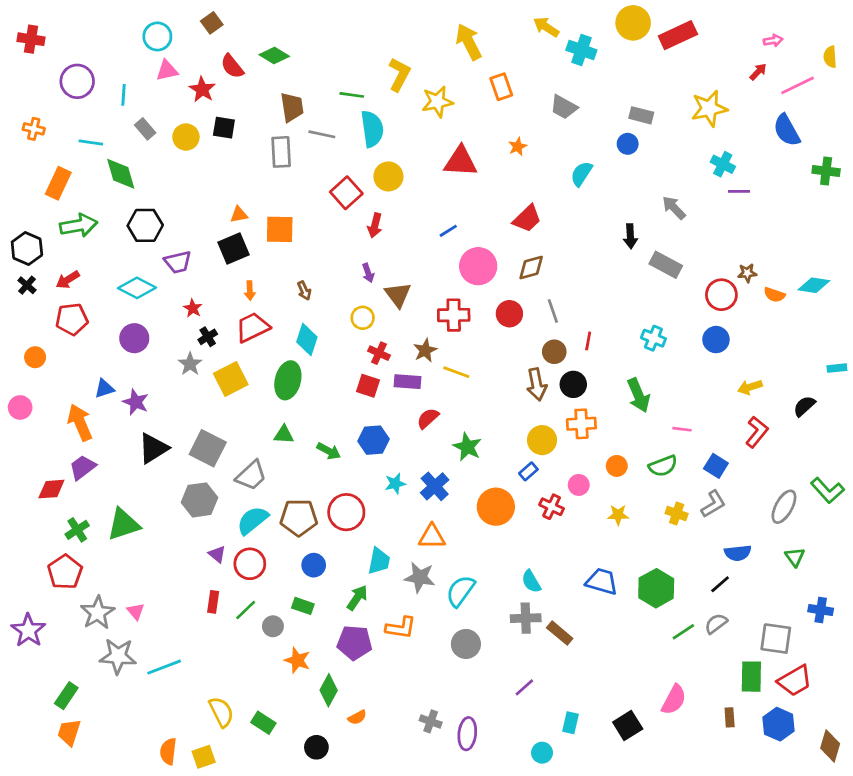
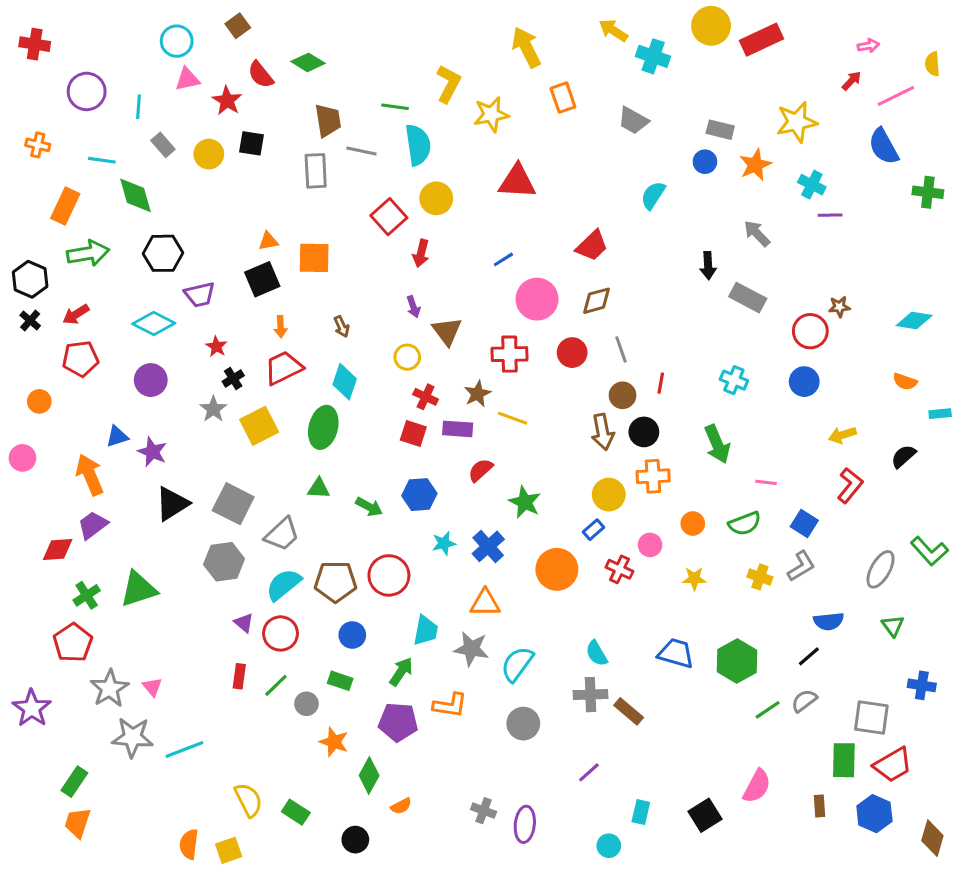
orange star: (518, 147) -> (755, 165), moved, size x1.5
orange semicircle: (774, 295) -> (905, 382), moved

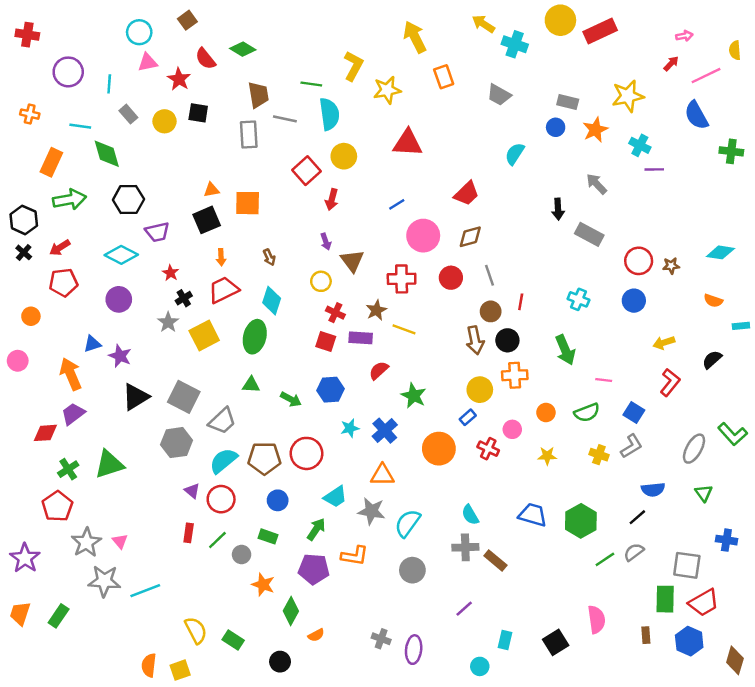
brown star: (839, 307) -> (671, 266), moved
cyan trapezoid: (426, 630) -> (335, 497), turned 45
pink semicircle: (757, 786) -> (597, 619), turned -36
orange trapezoid: (77, 823) -> (20, 613), moved

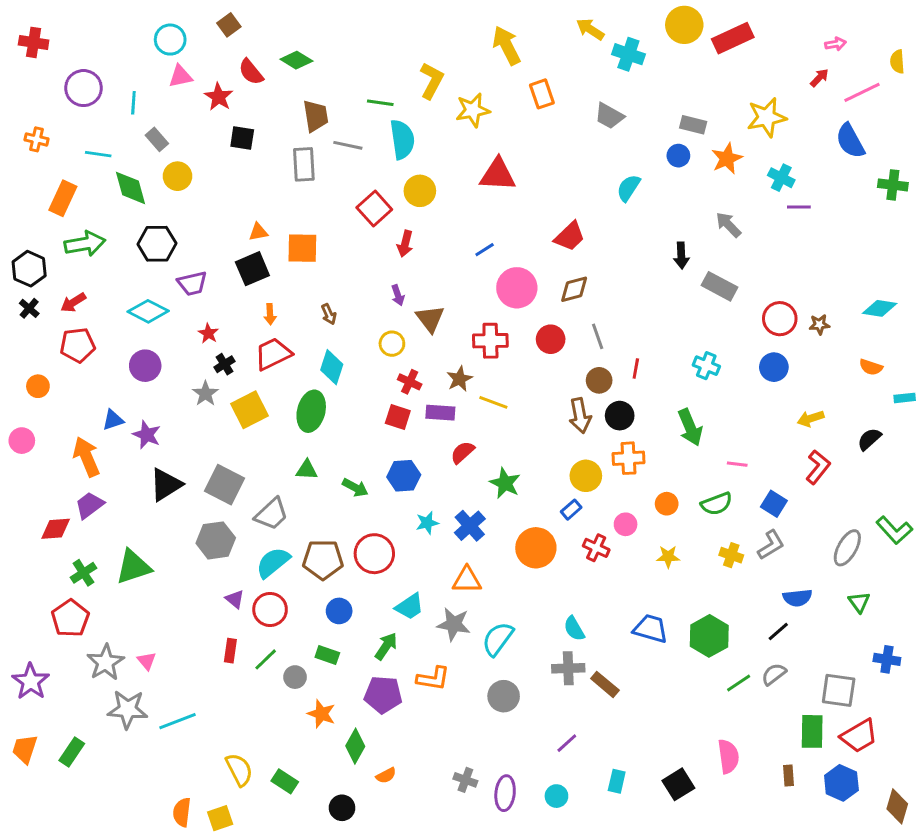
yellow circle: (164, 121) -> (178, 176), moved
cyan circle: (480, 666) -> (556, 796), moved

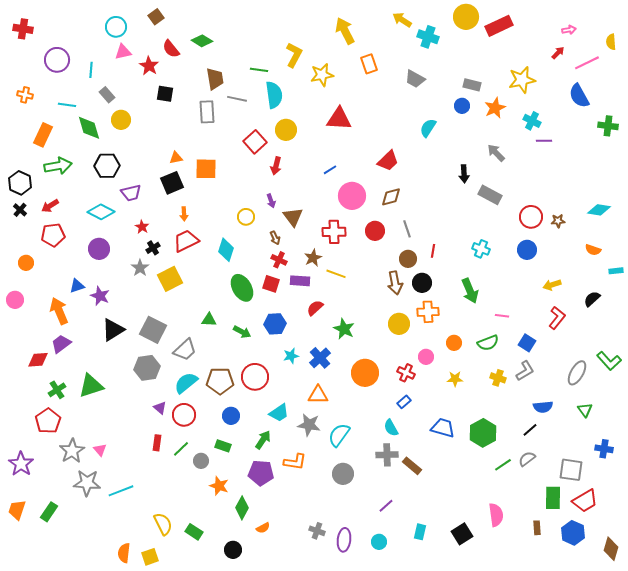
brown arrow: (329, 314) -> (275, 238), moved
yellow circle: (392, 344) -> (246, 217), moved
green ellipse: (311, 411) -> (242, 288), moved, turned -44
blue rectangle: (571, 510) -> (404, 402), moved

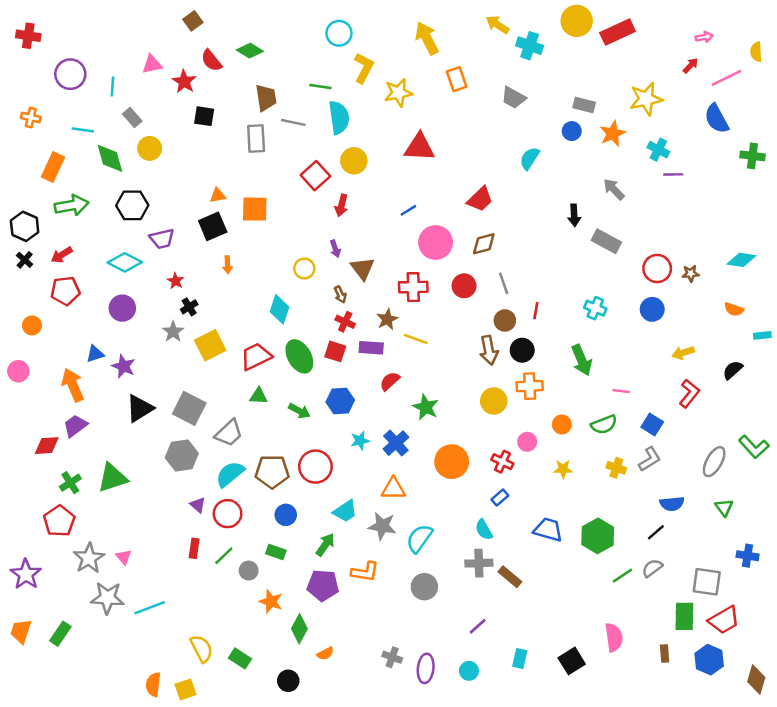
cyan circle: (116, 27) -> (339, 33), moved
red trapezoid: (186, 241) -> (256, 356), moved

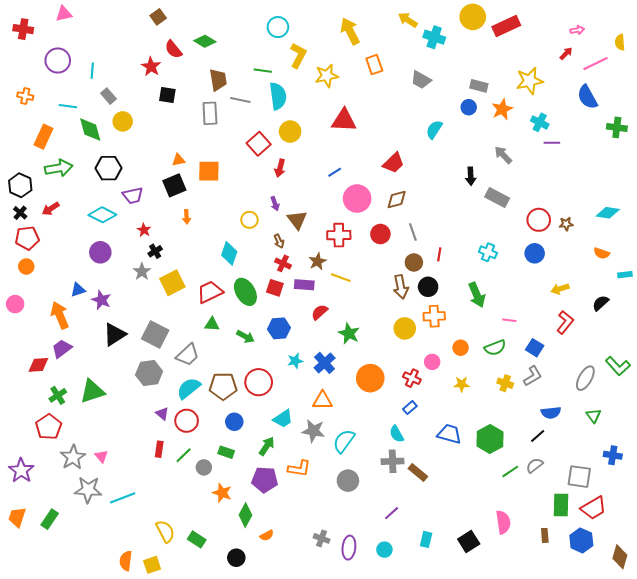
pink triangle: (152, 64) -> (64, 14), moved
red pentagon: (65, 291) -> (27, 238), moved

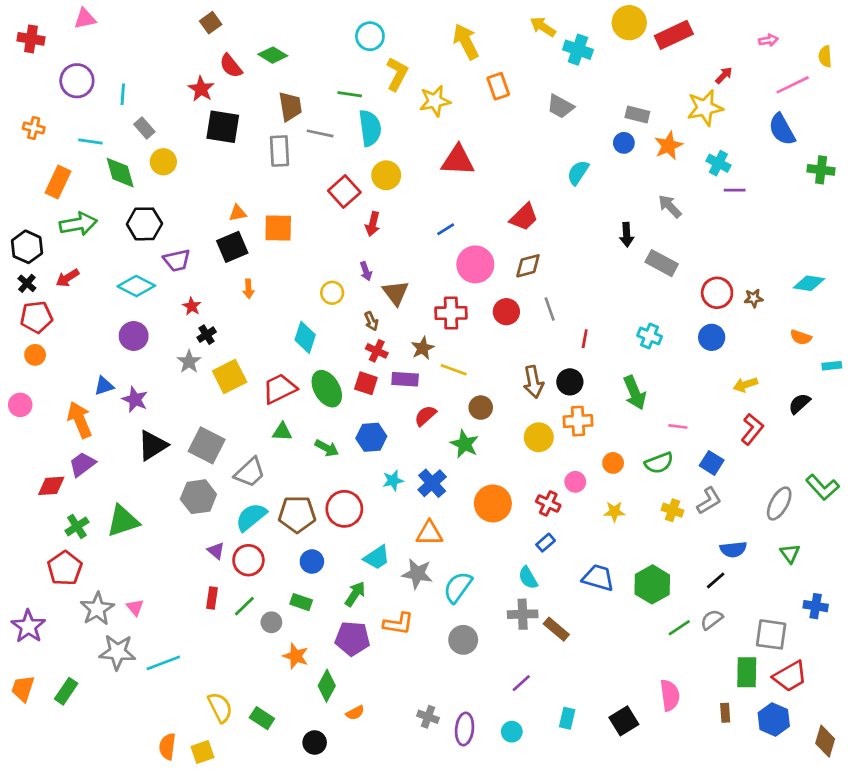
red arrow: (566, 53) -> (724, 75), moved
black square: (167, 95) -> (223, 127), size x1.5
brown circle: (414, 262) -> (481, 408), moved

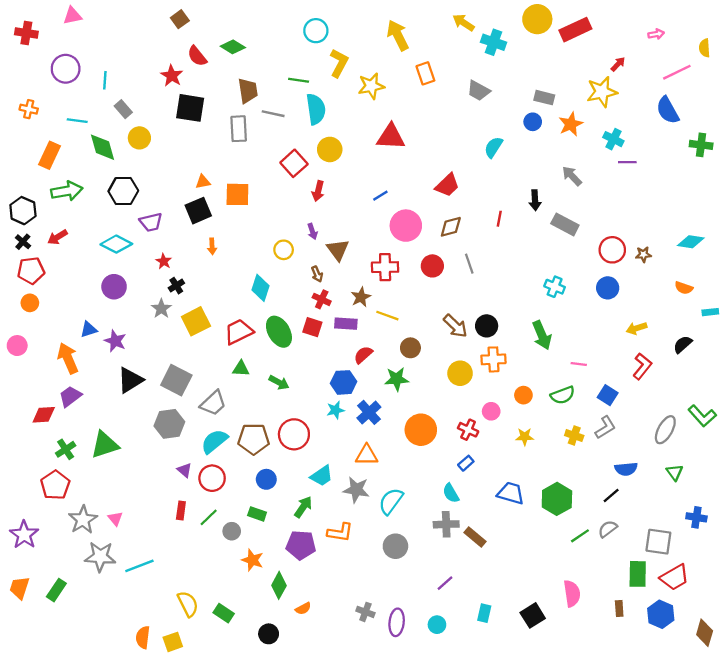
red line: (585, 339) -> (499, 219), moved
brown arrow: (533, 382) -> (455, 326), turned -35
blue hexagon: (371, 437) -> (344, 382), moved
green star: (465, 444) -> (397, 379), turned -30

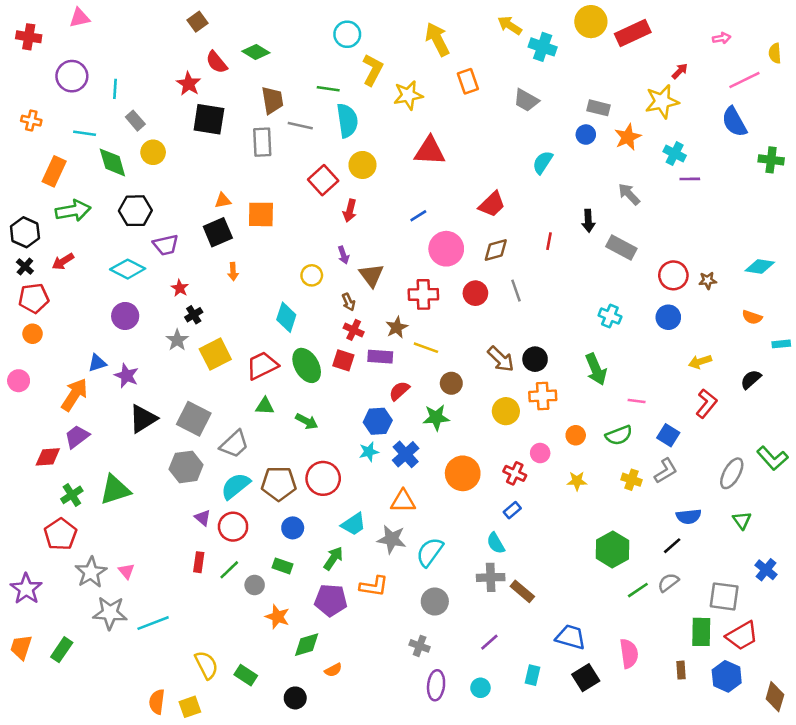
orange arrow: (68, 358) -> (74, 395), turned 56
blue trapezoid: (511, 493) -> (571, 637), moved
blue cross: (696, 517) -> (766, 570), turned 30
green diamond: (279, 585) -> (307, 645), turned 45
gray cross: (365, 612) -> (420, 646), moved

